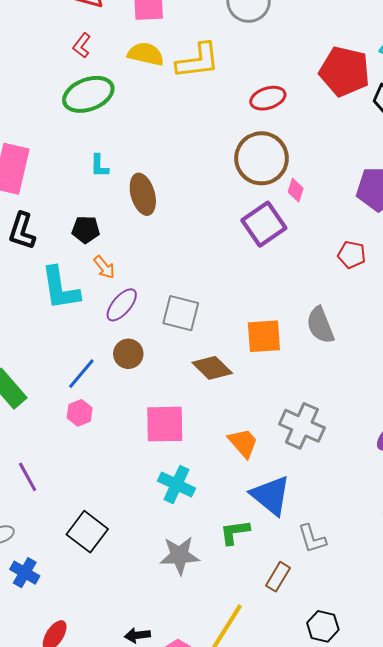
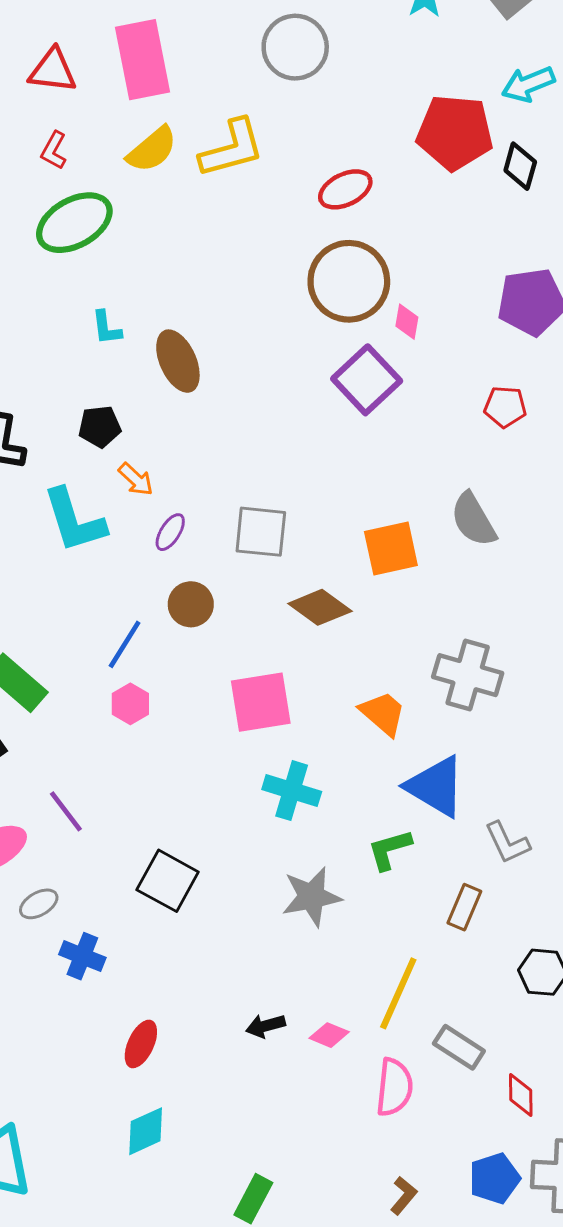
yellow semicircle: (146, 54) -> (152, 149), turned 135
purple ellipse: (122, 305) -> (170, 532), size x0.7

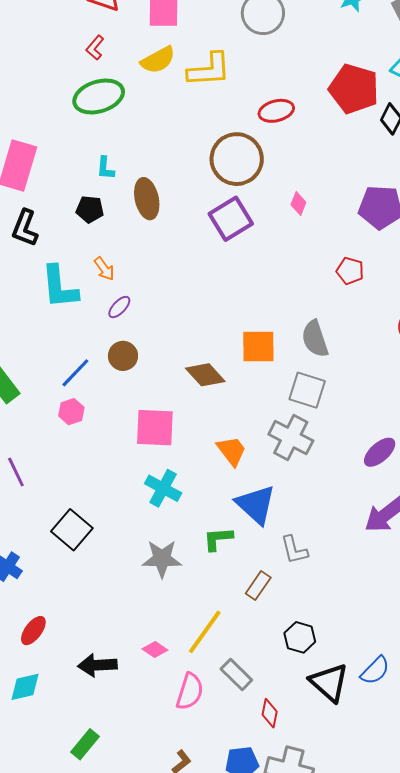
brown circle: (349, 281) -> (237, 159), moved
purple square: (367, 380) -> (231, 219), moved
black pentagon: (100, 427) -> (90, 209), moved
gray square: (261, 532) -> (307, 390), moved
black arrow: (266, 1026) -> (97, 665), moved, size x1.5

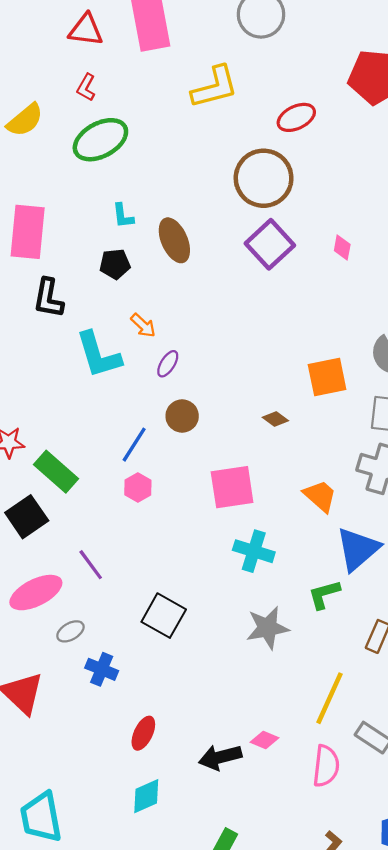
yellow semicircle: (158, 60) -> (25, 120), moved
pink diamond: (298, 203) -> (342, 248), moved
brown diamond: (205, 375) -> (275, 419), size x0.6
blue triangle: (256, 504) -> (358, 549), turned 48
pink diamond: (155, 650) -> (265, 740), moved

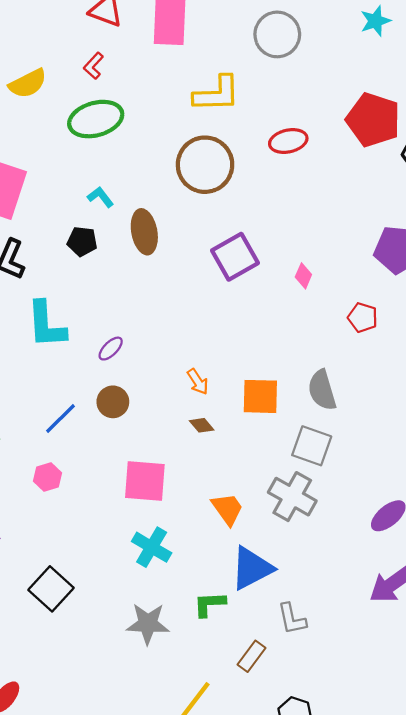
brown circle: (264, 178) -> (205, 165), moved
cyan L-shape: (123, 216) -> (100, 197), turned 136
orange arrow: (143, 325) -> (198, 382), moved
pink hexagon: (138, 488) -> (47, 477), moved

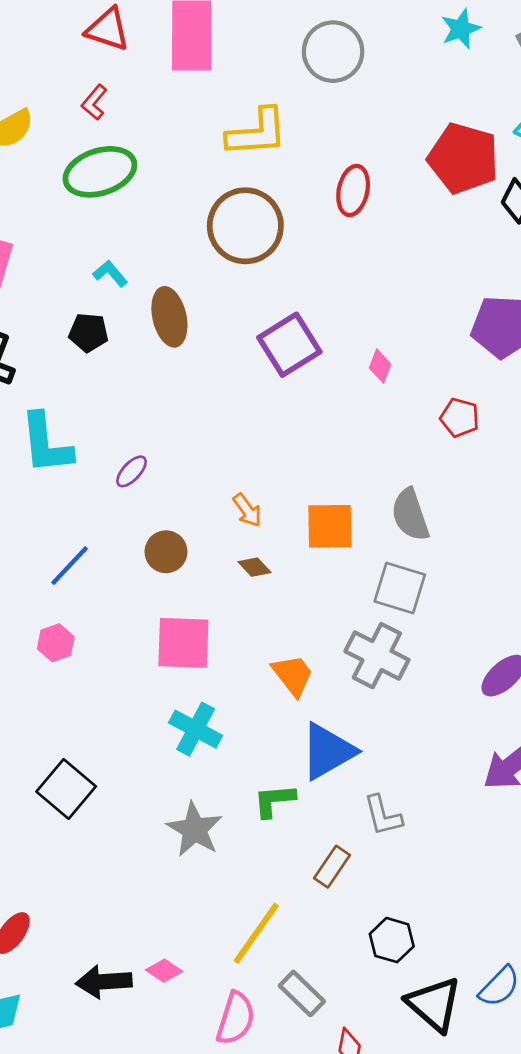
red ellipse: (288, 141) -> (353, 190), turned -63
brown circle: (113, 402) -> (166, 552), moved
gray star: (148, 624) -> (195, 829), turned 30

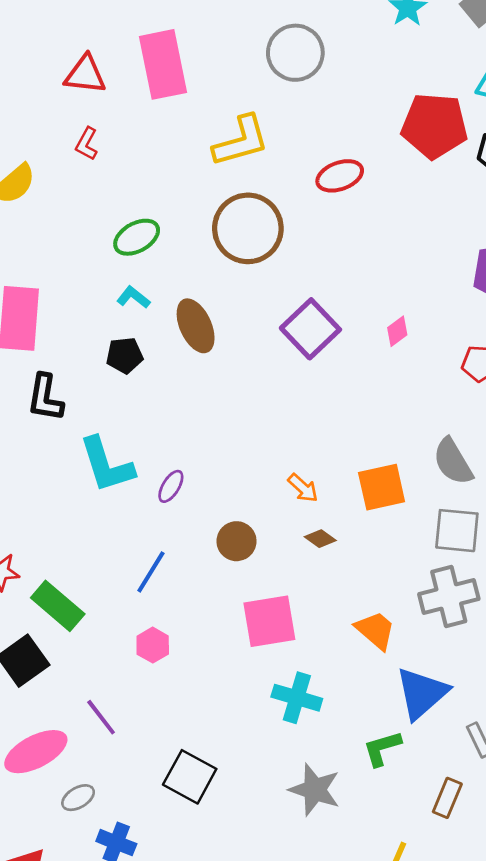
green ellipse: (100, 172) -> (137, 237), moved, size x0.7
red ellipse: (353, 190) -> (340, 176), turned 69
pink diamond: (380, 366) -> (397, 331), turned 44
purple ellipse: (132, 471) -> (171, 486), moved
gray cross: (377, 656) -> (449, 596), turned -30

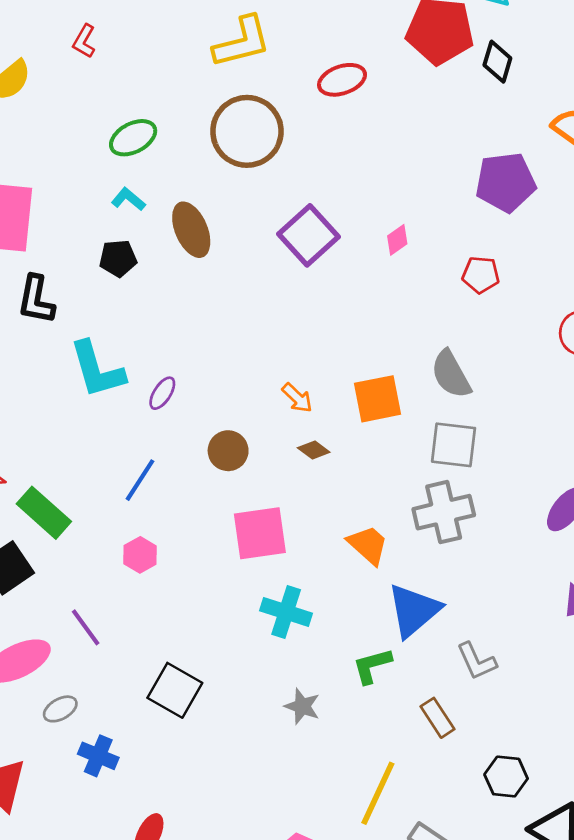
gray star: (315, 790) -> (302, 706), size x0.7
brown rectangle: (447, 798) -> (438, 718), turned -57

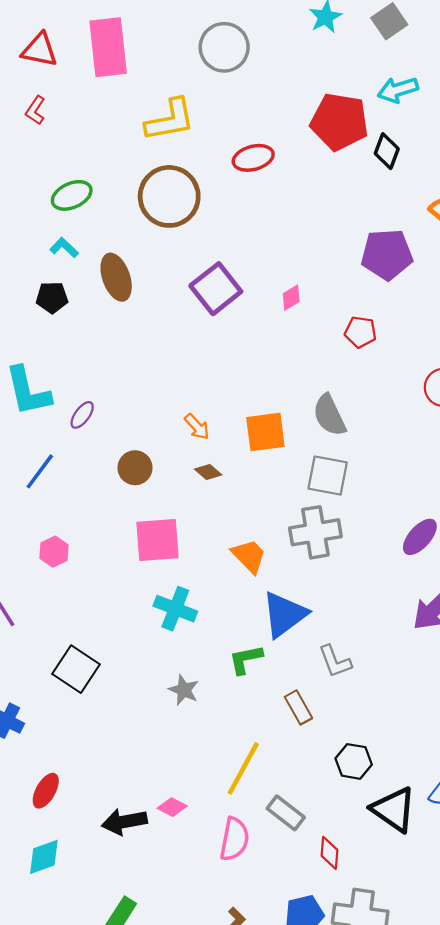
blue line: (140, 480) -> (40, 471), moved

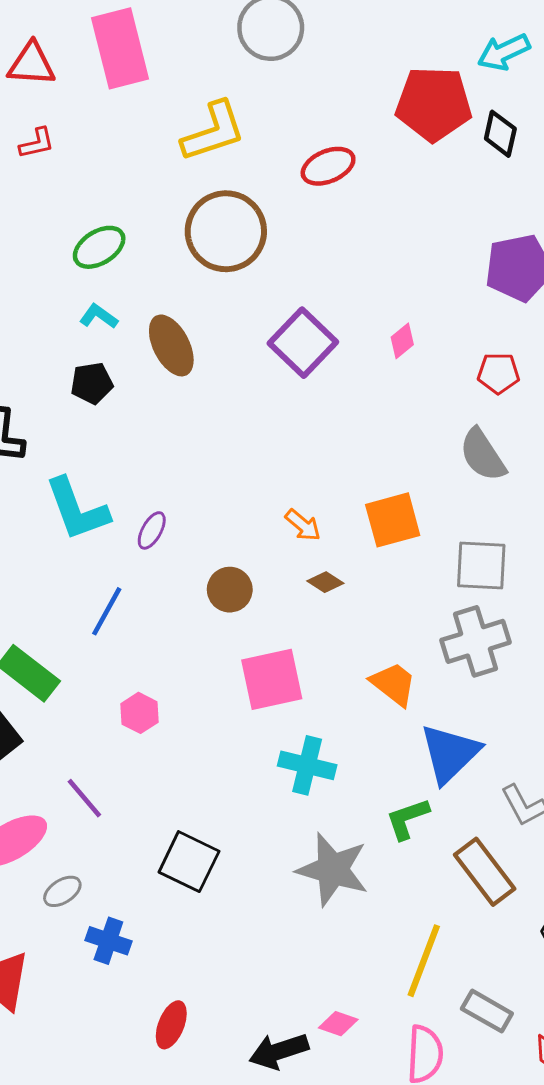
red L-shape: (35, 110) -> (37, 143), turned -128
gray semicircle: (329, 415) -> (483, 455), moved
gray star: (184, 690) -> (333, 870), size x1.8
brown rectangle: (298, 707) -> (485, 872), size x1.5

